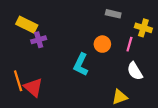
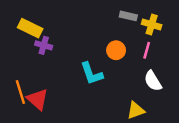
yellow cross: (143, 28) -> (152, 24), moved
purple cross: (39, 40) -> (44, 45), turned 32
cyan L-shape: (81, 65) -> (92, 74), turned -45

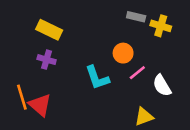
yellow rectangle: (30, 28) -> (49, 30), moved
purple cross: (44, 45) -> (47, 60), moved
pink line: (147, 50) -> (137, 73), moved, turned 35

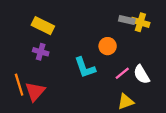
gray rectangle: (136, 17) -> (127, 20), moved
pink line: (137, 73) -> (122, 73), moved
red triangle: (40, 105) -> (35, 91), turned 30

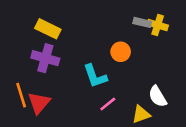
purple cross: (41, 52) -> (45, 58), size x1.5
pink line: (122, 73) -> (108, 104), moved
white semicircle: (142, 74) -> (158, 96), moved

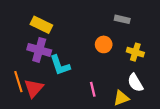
yellow cross: (158, 25) -> (135, 52), moved
cyan L-shape: (95, 76) -> (60, 65), moved
pink line: (108, 104) -> (93, 89), turned -64

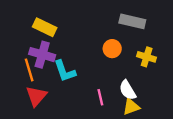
gray rectangle: (122, 19) -> (132, 21), size x1.5
orange line: (18, 82) -> (29, 70), moved
white semicircle: (135, 83) -> (128, 90), moved

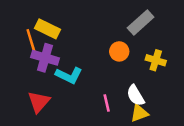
gray rectangle: (132, 21) -> (141, 23), turned -55
orange line: (29, 70) -> (31, 41), moved
cyan L-shape: (65, 71) -> (69, 75), turned -45

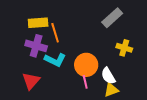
yellow rectangle: (48, 29) -> (38, 23), turned -30
orange line: (31, 41) -> (55, 33), moved
orange circle: (119, 51) -> (86, 65), moved, size x1.5

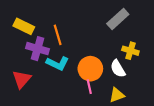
yellow rectangle: (38, 23) -> (24, 26), moved, turned 30
white semicircle: (108, 76) -> (118, 69), moved
red triangle: (31, 81) -> (22, 79), moved

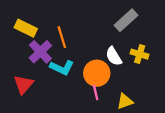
purple cross: (38, 49) -> (40, 52), turned 30
white semicircle: (118, 69) -> (114, 56), moved

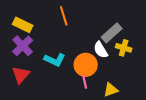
gray rectangle: (126, 20) -> (112, 33), moved
orange line: (62, 37) -> (64, 16), moved
purple cross: (40, 52) -> (23, 46), moved

